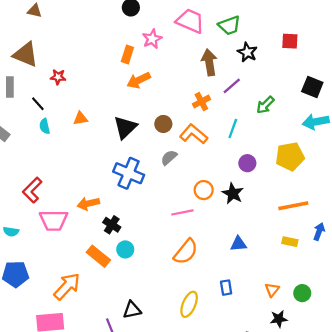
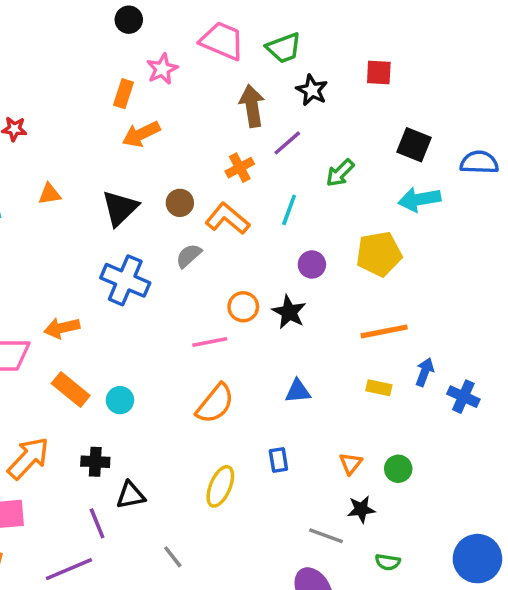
black cross: (112, 225) -> (95, 462), moved, turned -30
orange rectangle: (98, 256) -> (71, 390), moved

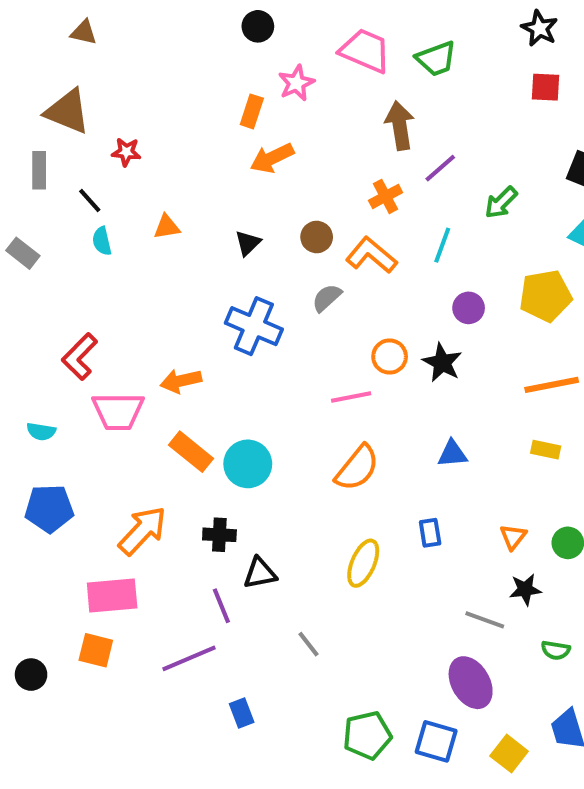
black star: (312, 90) -> (539, 28), moved
black triangle: (120, 208) -> (248, 243), size x0.6
cyan circle: (120, 400) -> (248, 464), size x1.5

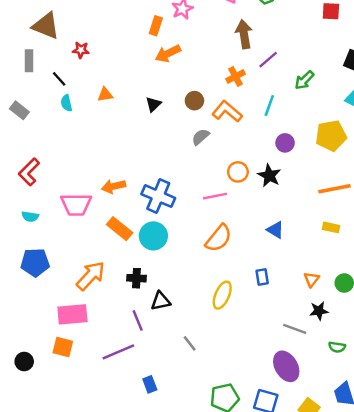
blue cross: (254, 326) -> (158, 196), moved
red L-shape: (80, 357) -> (29, 172), moved
blue triangle: (452, 454) -> (275, 230), turned 36

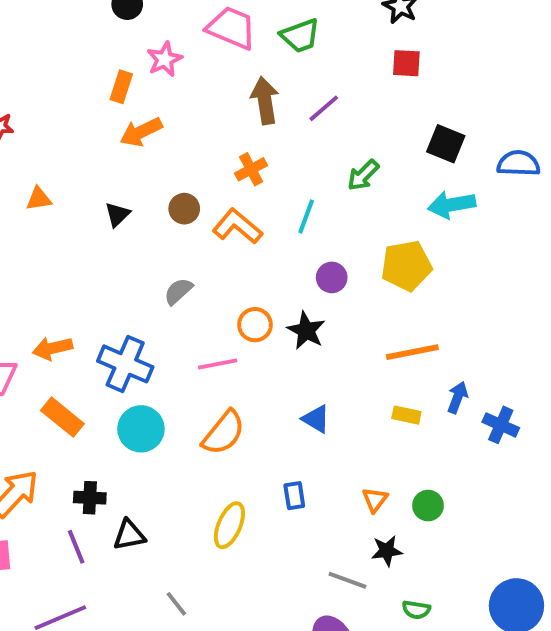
purple line: (268, 60) -> (324, 108), moved
gray semicircle: (200, 137) -> (178, 291), moved
cyan circle: (153, 236) -> (141, 429), moved
purple line: (138, 320) -> (76, 547), moved

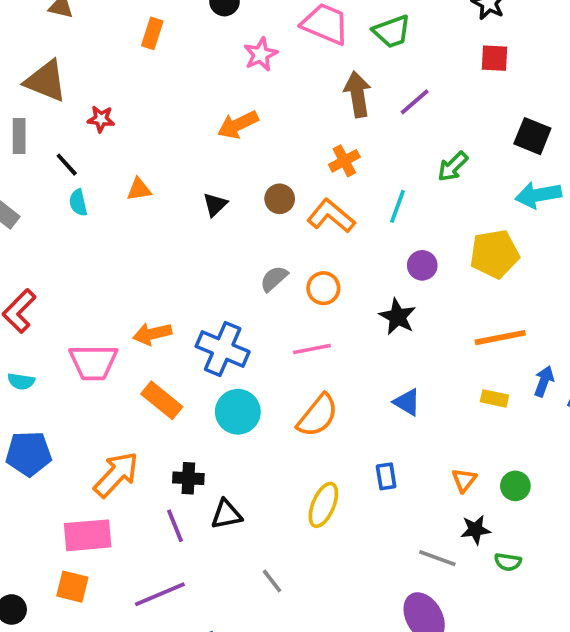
orange rectangle: (121, 87) -> (152, 33), moved
orange circle: (255, 325) -> (323, 288), moved
green semicircle: (416, 610) -> (508, 562), moved

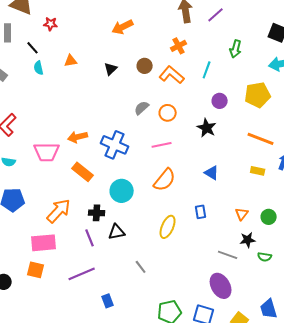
green arrow: (453, 166) -> (236, 49), turned -30
orange line: (500, 338) -> (261, 139), turned 32
cyan circle: (238, 412) -> (122, 191), moved

